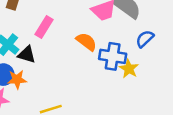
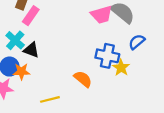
pink rectangle: (44, 27) -> (31, 16), moved
orange semicircle: (86, 42) -> (83, 79), moved

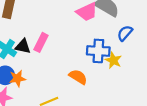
pink rectangle: (31, 16) -> (41, 42), moved
black triangle: (31, 50) -> (23, 46), moved

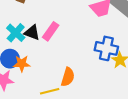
orange semicircle: (78, 77) -> (68, 77), moved, turned 66

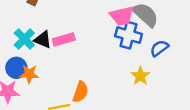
pink rectangle: (51, 31) -> (64, 39), turned 36
blue cross: (106, 48) -> (129, 35), moved

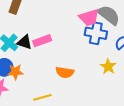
orange semicircle: (81, 92) -> (65, 72), moved, turned 84

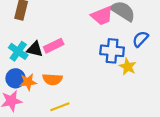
blue cross: (96, 33) -> (112, 51), moved
orange semicircle: (65, 72) -> (52, 79), moved

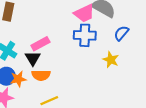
black triangle: (35, 49) -> (33, 58), moved, turned 49
blue cross: (112, 51) -> (85, 35), moved

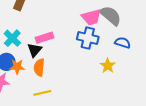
blue semicircle: (121, 33) -> (123, 43), turned 56
orange semicircle: (41, 75) -> (39, 67), turned 84

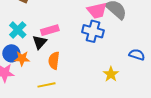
blue semicircle: (123, 43) -> (137, 55), moved
yellow star: (108, 66) -> (111, 74), moved
orange semicircle: (39, 67) -> (54, 61), moved

